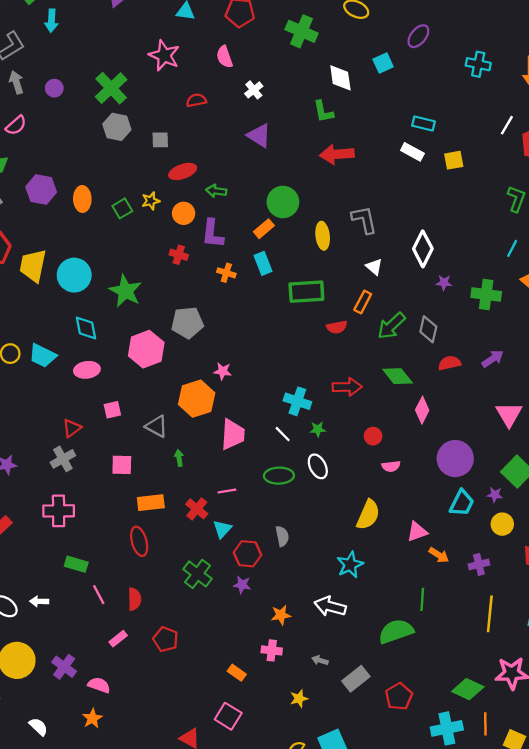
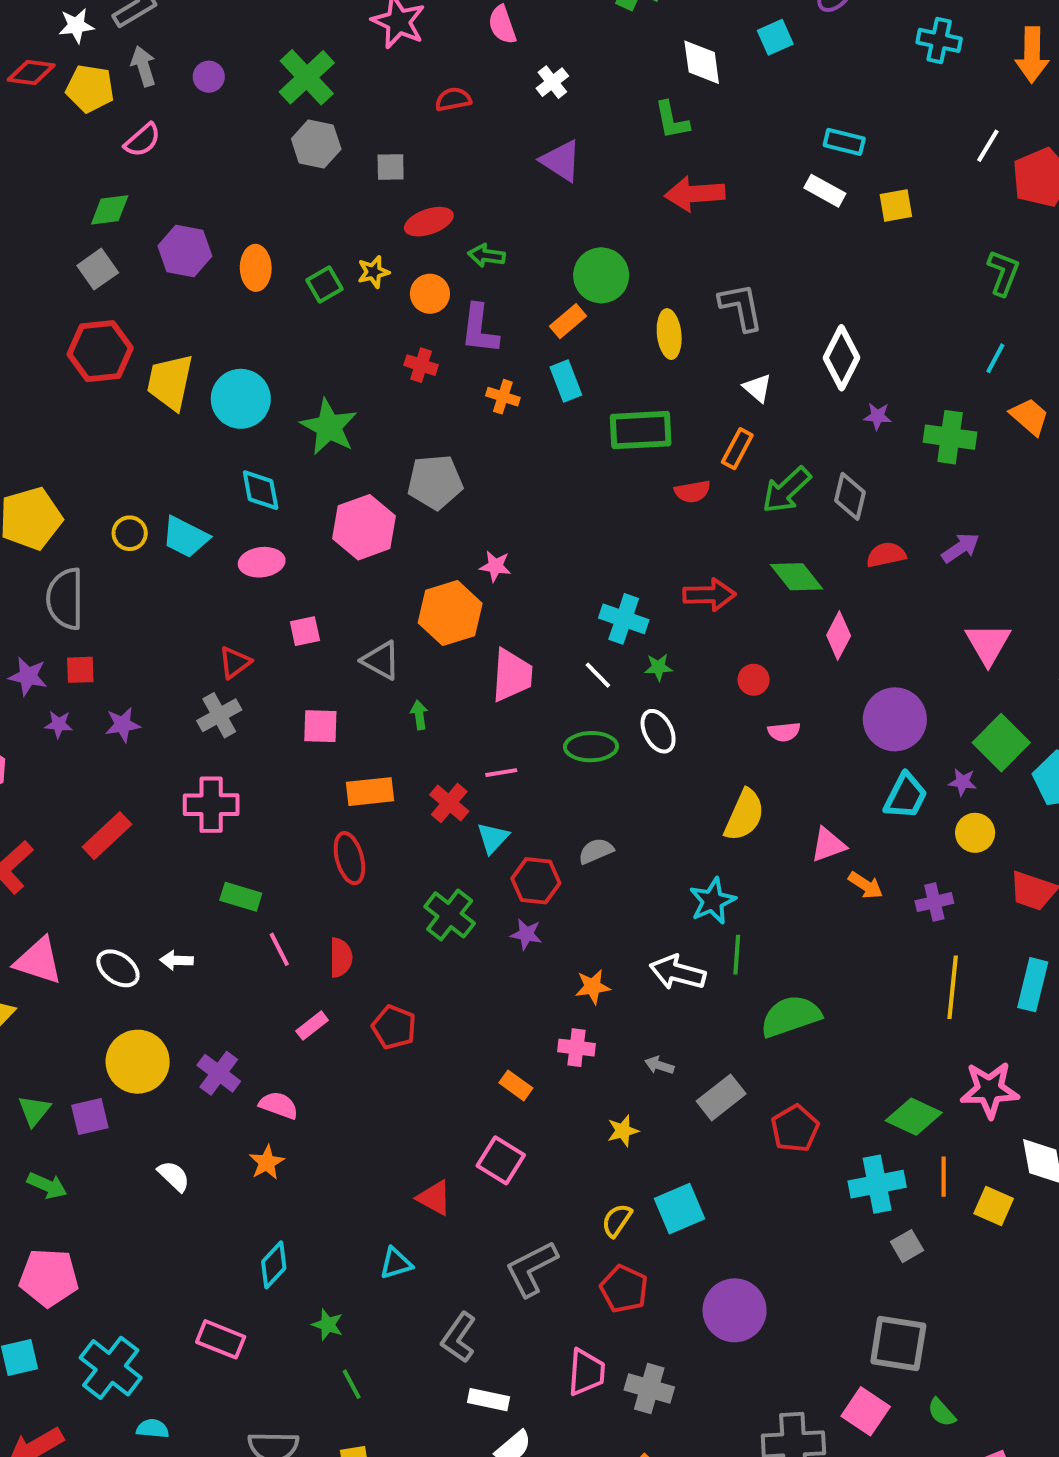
gray semicircle: (282, 536) -> (596, 851), turned -102
green line: (422, 599) -> (737, 955), moved

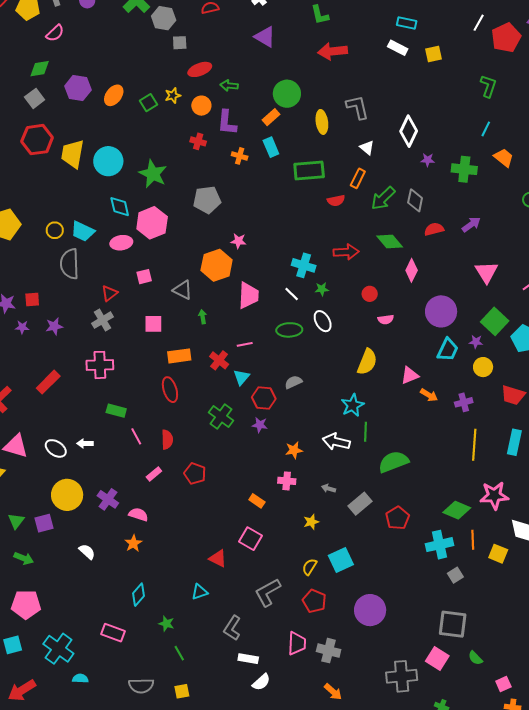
gray hexagon: (316, 144) -> (164, 18), moved
orange ellipse: (256, 268) -> (114, 95), turned 40
pink hexagon: (364, 527) -> (152, 223), moved
gray semicircle: (65, 599) -> (70, 264), moved

